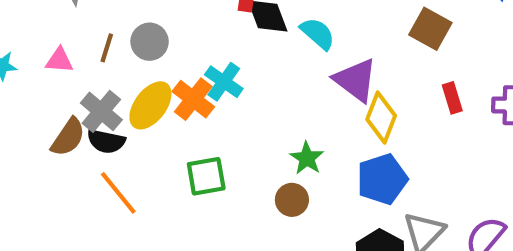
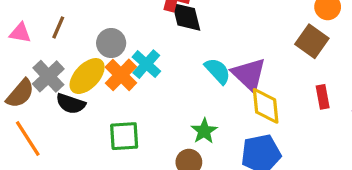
cyan semicircle: (318, 34) -> (218, 71), moved
gray circle: (150, 42) -> (111, 43), moved
yellow diamond: (381, 117) -> (266, 106), turned -33
black semicircle: (106, 141) -> (71, 104), moved
orange line: (118, 193) -> (28, 139), moved

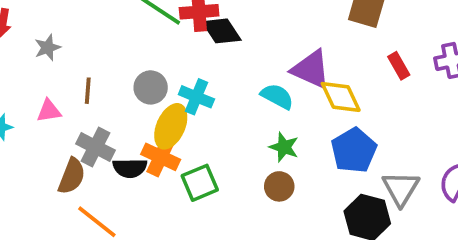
cyan semicircle: (218, 71) -> (277, 96), moved
orange cross: (121, 75) -> (161, 157), moved
yellow ellipse: (87, 76) -> (171, 126), moved

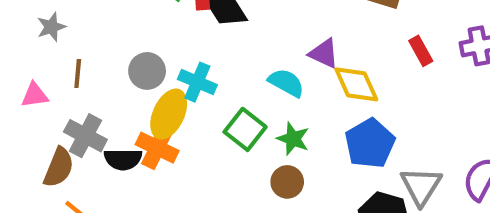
gray star: (48, 48) -> (51, 27), moved
purple triangle: (311, 69) -> (324, 54), size x0.7
green square: (200, 183) -> (245, 129), moved, turned -30

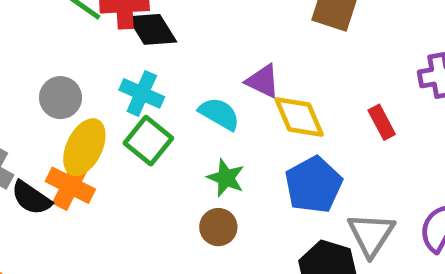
red rectangle: (421, 51) -> (382, 122), moved
cyan cross: (197, 82) -> (142, 93), moved
green square: (245, 129) -> (148, 141), moved
black semicircle: (123, 159) -> (31, 198), turned 33

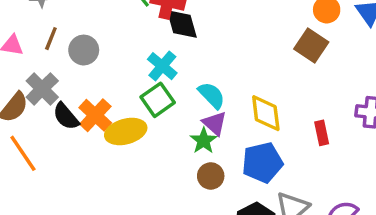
purple triangle: (263, 81) -> (215, 123), moved
gray circle: (61, 98) -> (84, 50), moved
yellow ellipse: (84, 147) -> (126, 131), moved, turned 33
brown circle: (218, 227) -> (211, 176), moved

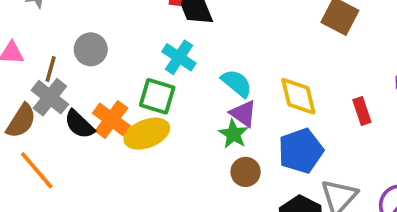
brown line: (51, 39) -> (51, 69), moved
green square: (158, 100) -> (157, 96), moved, turned -32

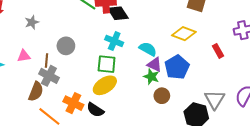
yellow diamond: (298, 96) -> (184, 34), moved, turned -45
orange cross: (111, 120) -> (73, 103), moved
black semicircle: (79, 124) -> (95, 110), moved
blue pentagon: (301, 151) -> (177, 67), moved

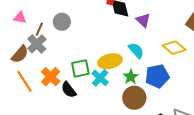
cyan cross: (114, 41) -> (100, 78), moved
green square: (107, 64) -> (80, 68), moved, turned -36
purple triangle: (155, 65) -> (143, 20), moved
yellow ellipse: (105, 85) -> (110, 61), moved
brown circle: (162, 96) -> (134, 98), size x1.5

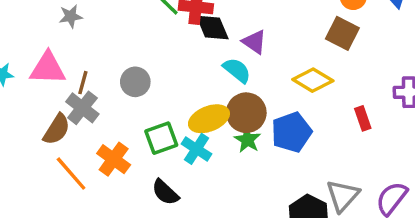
pink triangle: (20, 18) -> (48, 68), size x1.6
gray circle: (62, 22) -> (135, 82), moved
cyan semicircle: (136, 50) -> (237, 70), moved
black semicircle: (69, 90) -> (165, 192), moved
brown circle: (134, 98) -> (246, 113), moved

